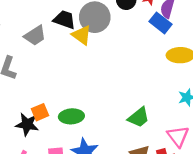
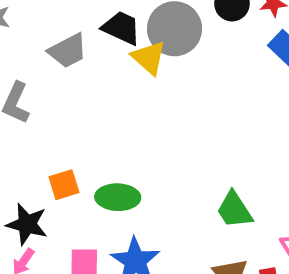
green trapezoid: (139, 117) -> (234, 210), turned 90
black star: (27, 124) -> (27, 224), moved

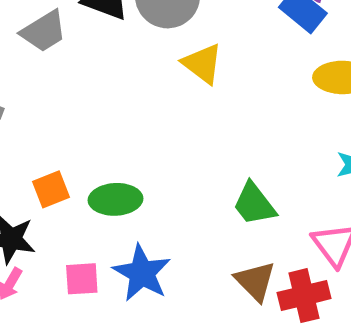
yellow triangle: (149, 58) -> (202, 64), moved

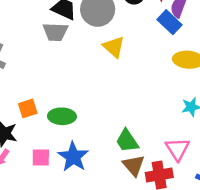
gray trapezoid: (44, 31) -> (55, 32), moved, turned 30
green trapezoid: (254, 204) -> (127, 141), moved

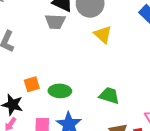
green trapezoid: (127, 141) -> (109, 96), moved, turned 140

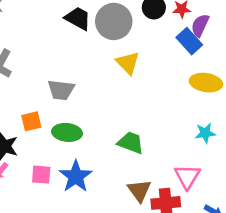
gray trapezoid: (55, 22) -> (61, 90), moved

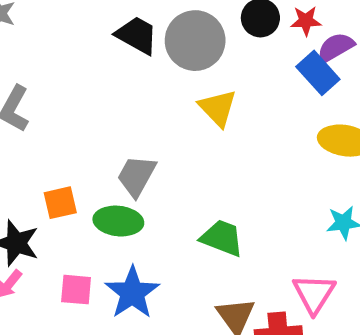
purple semicircle: (200, 25) -> (336, 47), turned 35
gray trapezoid: (61, 90) -> (136, 176), moved, turned 112

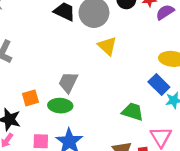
blue rectangle: (318, 73) -> (159, 85), moved
green trapezoid: (222, 238) -> (133, 112), moved

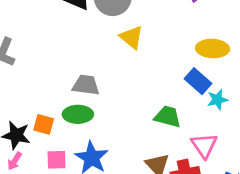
gray trapezoid: (68, 82) -> (86, 85), turned 75
orange square: (30, 98) -> (44, 124), moved, turned 35

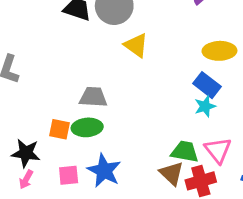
cyan star: (217, 100) -> (205, 106), moved
green trapezoid: (168, 117) -> (185, 152), moved
orange square: (44, 124) -> (60, 129), moved

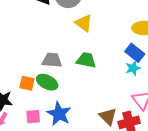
green ellipse: (87, 127) -> (47, 82), turned 30
green trapezoid: (185, 152) -> (86, 60), moved

